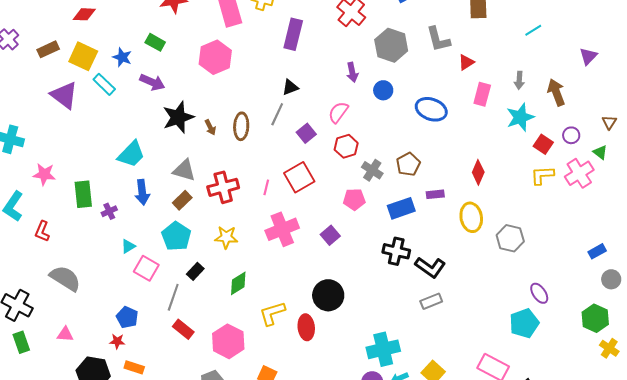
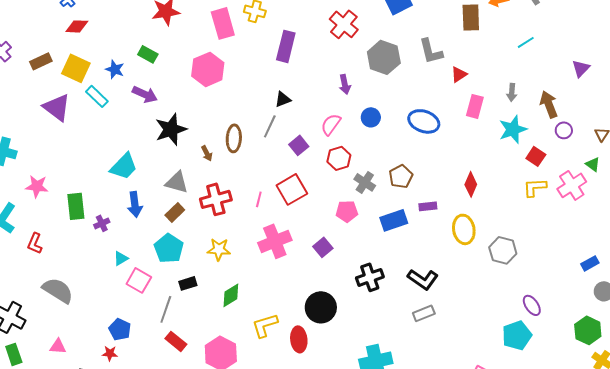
blue circle: (383, 90) -> (371, 117), moved
brown arrow: (210, 127) -> (207, 153), moved
purple circle: (571, 135) -> (564, 130), moved
black cross: (396, 251) -> (370, 277), moved, turned -32
black rectangle: (195, 271) -> (188, 283), turned 30

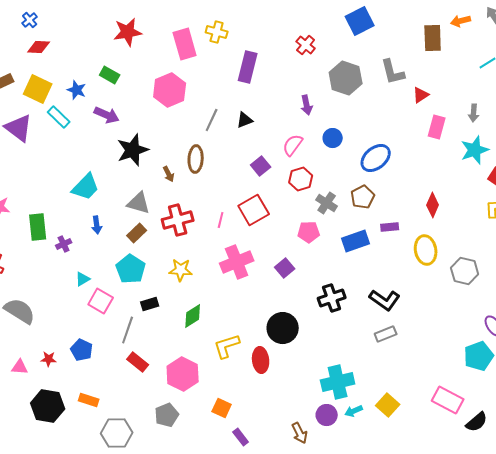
red cross: (344, 24) -> (306, 45), size x0.7
blue ellipse: (424, 121) -> (376, 158), moved, turned -60
gray line: (270, 126) -> (212, 120), moved
blue arrow: (135, 204) -> (97, 225), size x0.7
red star: (110, 353) -> (49, 359), moved

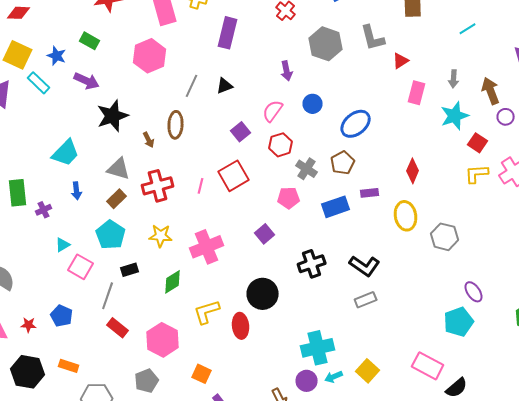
pink cross: (237, 262) -> (207, 247), moved

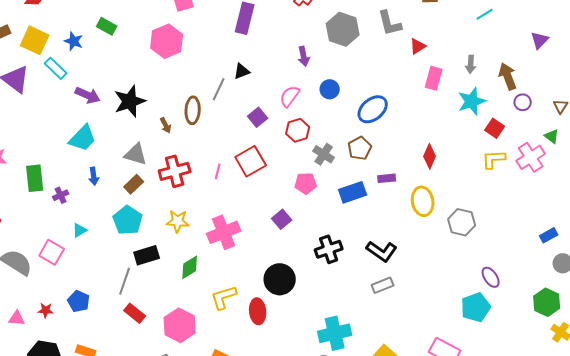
purple arrow: (87, 81) -> (88, 95), moved
gray line: (192, 86) -> (219, 89), moved
pink square: (81, 267) -> (52, 252), moved
black rectangle: (130, 270) -> (147, 255), size x1.4

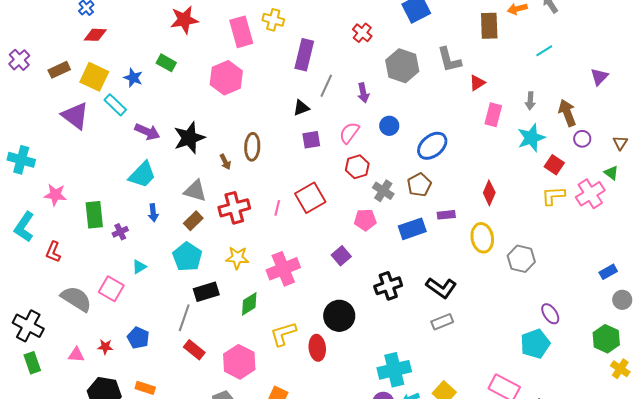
gray line: (219, 89) -> (326, 86), moved
purple square: (258, 117) -> (311, 140), moved, turned 30

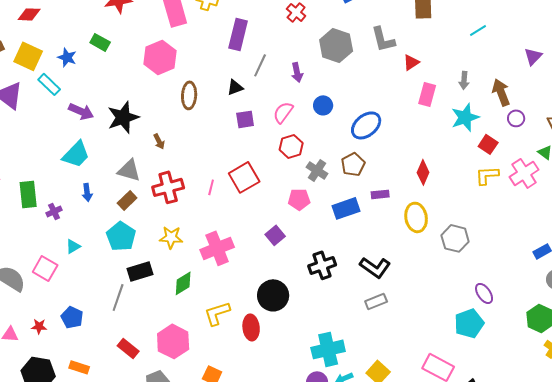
brown ellipse: (252, 147) -> (189, 95), moved
red rectangle: (194, 350) -> (128, 348), moved

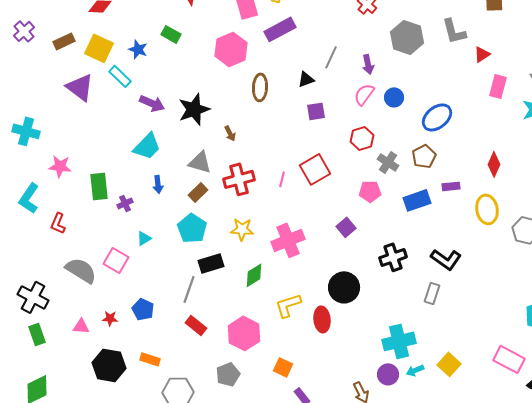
purple rectangle: (238, 34) -> (280, 29), moved, turned 48
pink semicircle: (283, 112) -> (364, 94), moved
gray rectangle: (376, 301) -> (432, 293), moved, turned -50
red rectangle: (128, 348) -> (196, 325), moved

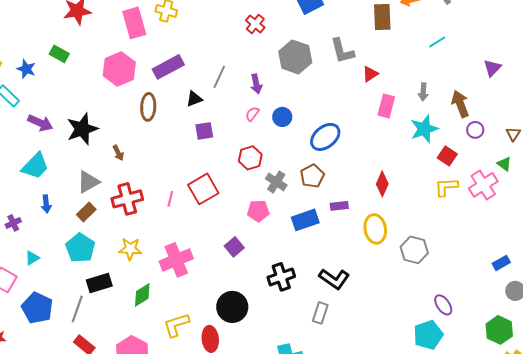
purple rectangle: (280, 29) -> (168, 67), moved
pink semicircle: (364, 94) -> (252, 114), size x0.7
gray triangle: (200, 162) -> (88, 182), turned -45
blue pentagon: (143, 309) -> (37, 308), moved, size x1.4

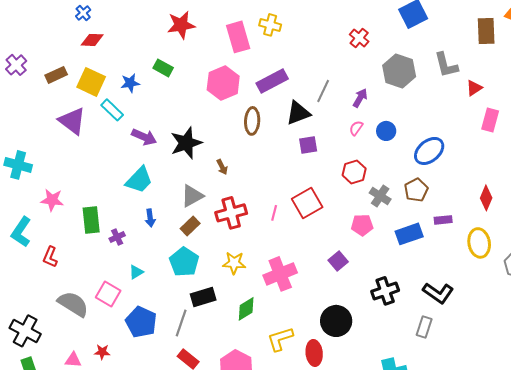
blue star: (26, 69) -> (130, 83), turned -30
purple arrow: (256, 84) -> (360, 98), turned -138
black triangle: (194, 99) -> (298, 113), size x1.5

